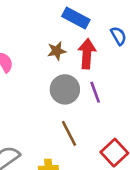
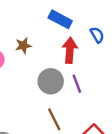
brown star: (57, 51) -> (23, 46), moved

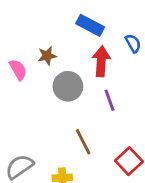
gray circle: (51, 81) -> (68, 86), moved

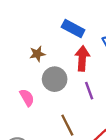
pink semicircle: (18, 70) -> (27, 98), moved

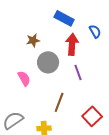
brown line: (67, 125) -> (59, 102), turned 48

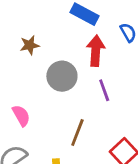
brown star: (33, 40) -> (30, 45), moved
pink semicircle: (24, 78) -> (21, 116), moved

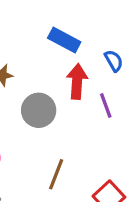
purple line: (104, 90) -> (106, 106), moved

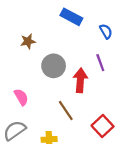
red arrow: (77, 82) -> (80, 80), moved
brown line: (56, 174) -> (66, 110), turned -55

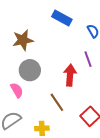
brown star: (28, 41) -> (23, 40), size x1.5
gray circle: (54, 66) -> (30, 70), moved

